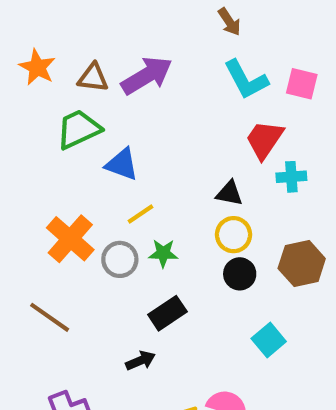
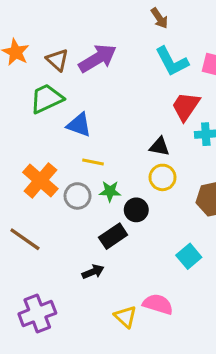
brown triangle: (93, 78) -> (57, 60), turned 35
yellow line: (141, 214) -> (93, 162), turned 45
black circle: (240, 274) -> (136, 210), moved

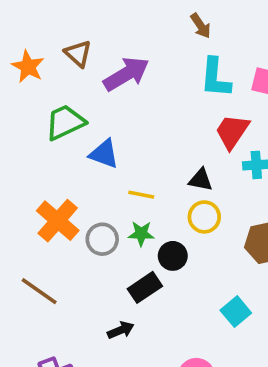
brown triangle: (57, 60) -> (78, 54), moved
cyan L-shape: (172, 61) -> (215, 78), turned 33
yellow line: (93, 162) -> (141, 195), moved

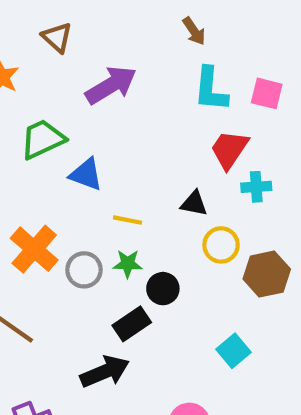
brown triangle: (78, 54) -> (57, 37), moved
yellow circle: (204, 217) -> (221, 245), moved
black arrow: (121, 330) -> (105, 372), size x1.6

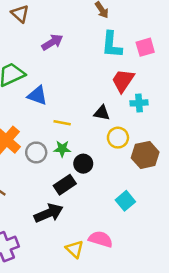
purple arrow: (111, 85) -> (52, 42), size x0.7
pink square: (267, 93) -> (145, 47), turned -30

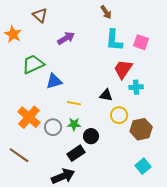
pink square: (145, 47) -> (141, 42), turned 35
blue triangle: (37, 95) -> (54, 81), turned -36
cyan square: (125, 201) -> (143, 166), moved

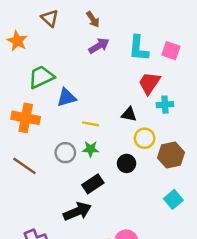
brown arrow: (106, 12) -> (93, 19), moved
purple arrow: (66, 38) -> (99, 46), moved
orange cross: (29, 117) -> (26, 118), moved, turned -30
black circle: (91, 136) -> (127, 163), moved
brown line: (19, 155) -> (24, 166), moved

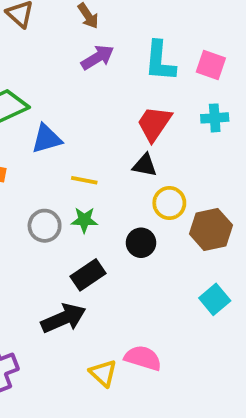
red trapezoid: (149, 83) -> (154, 124), moved
cyan cross: (165, 105) -> (215, 118), moved

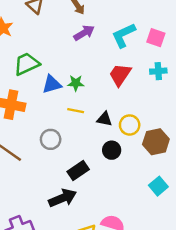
cyan L-shape: (160, 61) -> (124, 35), turned 60
black triangle: (145, 165) -> (104, 119), moved
green star: (84, 220) -> (76, 83), moved

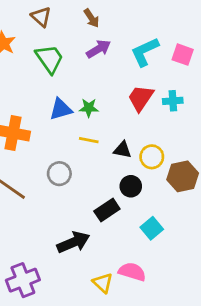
green trapezoid: (27, 64) -> (50, 59), moved, turned 80
cyan cross: (158, 71) -> (173, 101), moved
black rectangle: (78, 170) -> (107, 210), moved
cyan square: (158, 186) -> (152, 228), moved

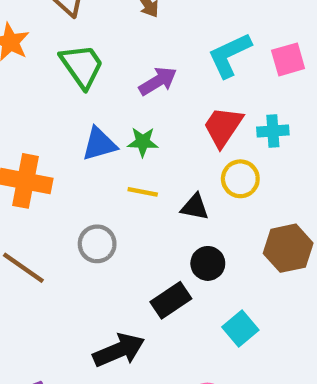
purple arrow: (99, 49) -> (158, 81), moved
pink square: (183, 55) -> (288, 59), turned -35
yellow circle: (152, 157) -> (240, 179), moved

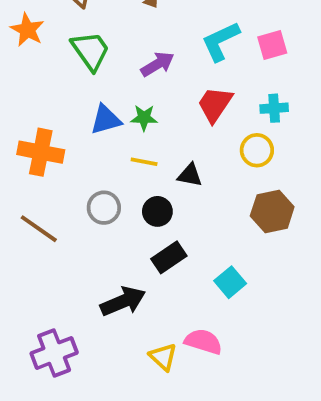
cyan cross: (273, 131) -> (274, 108), moved
yellow circle: (240, 179) -> (257, 150), moved
black circle: (208, 263) -> (157, 211), moved

